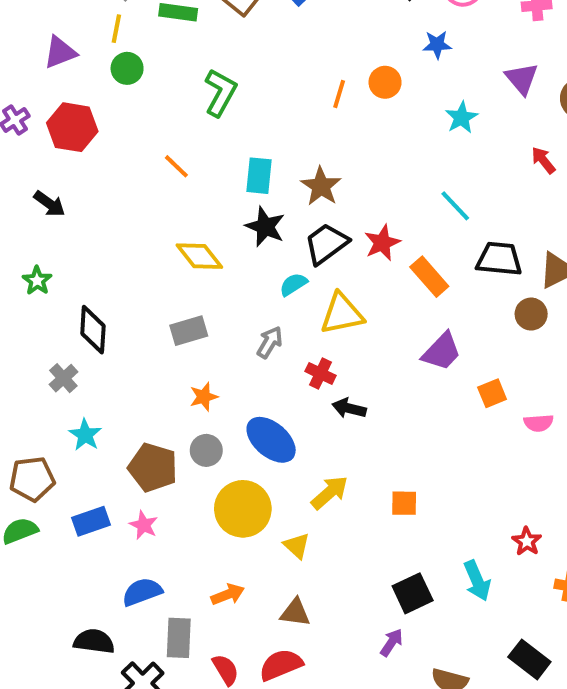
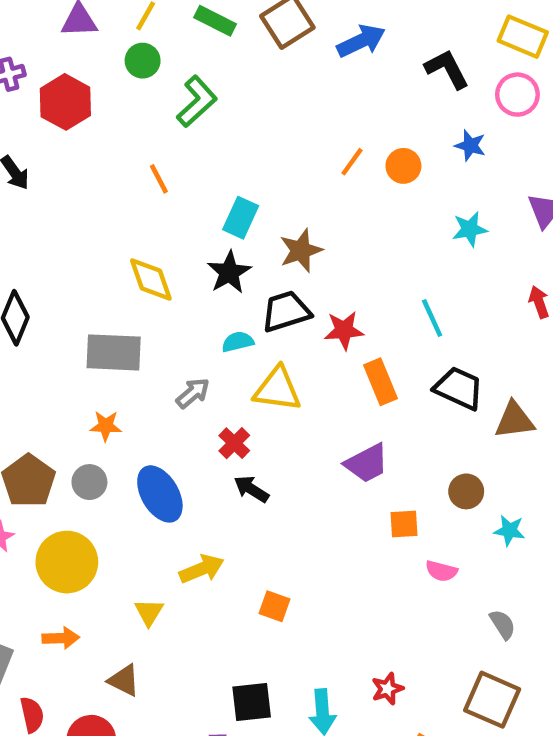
green L-shape: (220, 93) -> (197, 102), moved
brown circle: (531, 314) -> (466, 491), moved
gray rectangle: (189, 331) -> (114, 352), size x1.4
yellow circle: (243, 509) -> (67, 562), moved

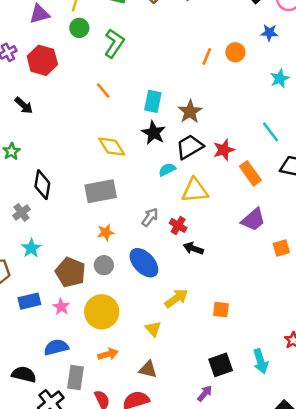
gray arrow: (193, 393) -> (150, 217), moved

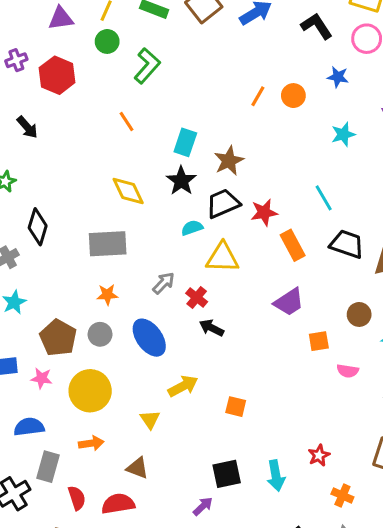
pink star: (61, 307) -> (42, 378), turned -30

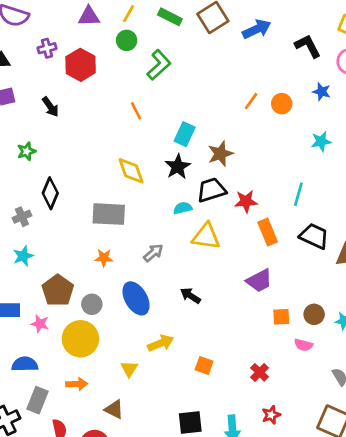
cyan line: (324, 198) -> (298, 194), turned 40
red cross: (197, 297) -> (260, 372), moved
brown circle: (359, 314) -> (314, 314), moved
gray circle: (100, 334) -> (92, 304), moved

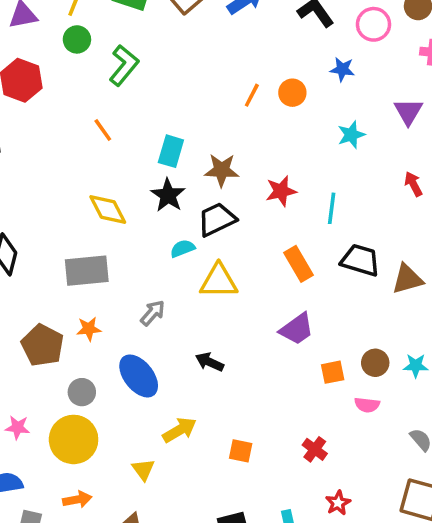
brown star: (220, 154) -> (222, 170), turned 30
red star: (246, 201) -> (281, 191), moved
brown pentagon: (58, 290) -> (43, 345), moved

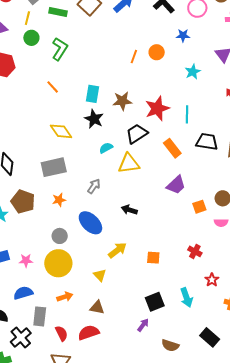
red star: (281, 191) -> (157, 108), size x1.4
black trapezoid: (217, 219) -> (137, 134), moved
brown pentagon: (43, 345) -> (23, 202), moved

